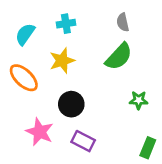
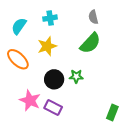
green star: (139, 100) -> (76, 76), moved
purple rectangle: (83, 141) -> (53, 107), moved

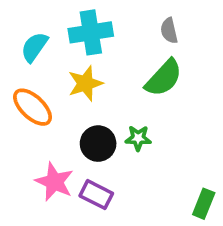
cyan cross: (50, 18) -> (91, 32), size x1.6

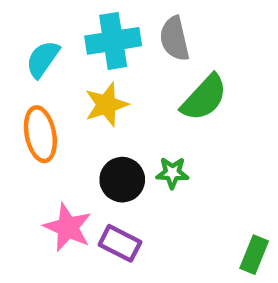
gray semicircle: (169, 31) -> (175, 39), moved, size x1.4
orange ellipse: (33, 107) -> (40, 134), turned 36

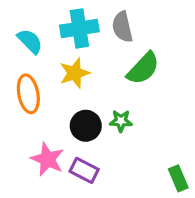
cyan semicircle: (43, 59) -> (30, 41), turned 100
green rectangle: (254, 255) -> (178, 178), turned -45

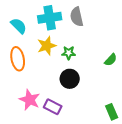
green semicircle: (143, 68) -> (111, 60), moved, size x0.6
green star: (121, 121) -> (69, 53), moved
black circle: (86, 126) -> (70, 79), moved

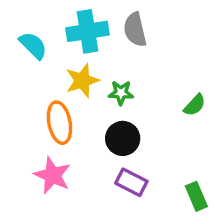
orange ellipse: (18, 59) -> (59, 123), moved
purple rectangle: (53, 107) -> (131, 182), moved

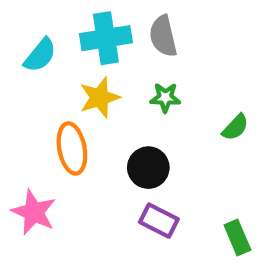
cyan semicircle: (33, 45) -> (40, 55), turned 84
green star: (121, 93) -> (165, 98), moved
pink star: (52, 175) -> (34, 212), moved

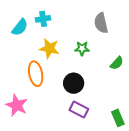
gray semicircle: (163, 36) -> (101, 23), moved
cyan cross: (106, 38) -> (43, 19), moved, size x0.6
yellow star: (100, 98) -> (49, 48), turned 30

